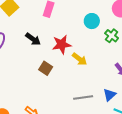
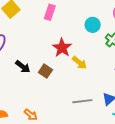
black arrow: (33, 39) -> (23, 67), moved
red star: (62, 45) -> (62, 48), turned -30

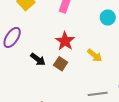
red star: (62, 48) -> (65, 41), moved

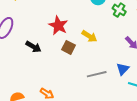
brown square: (61, 64) -> (68, 47), moved

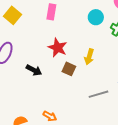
yellow arrow: (89, 36) -> (89, 57), turned 77

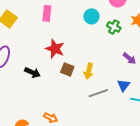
yellow arrow: (89, 57) -> (89, 71), moved

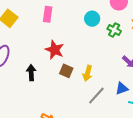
black arrow: (32, 72) -> (31, 73), turned -119
blue triangle: (123, 85) -> (122, 88), turned 32
gray line: (98, 93) -> (96, 96), turned -30

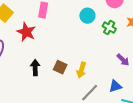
red star: (55, 50) -> (26, 32), moved
black arrow: (31, 73) -> (35, 68), moved

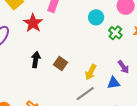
yellow arrow: (81, 70) -> (91, 72), moved
blue triangle: (115, 86) -> (114, 83), moved

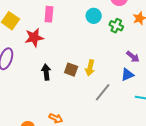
red star: (33, 23) -> (34, 38), turned -30
yellow arrow: (91, 72) -> (90, 68), moved

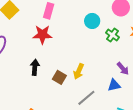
red star: (34, 38) -> (42, 35), moved
brown square: (71, 70) -> (59, 77), moved

